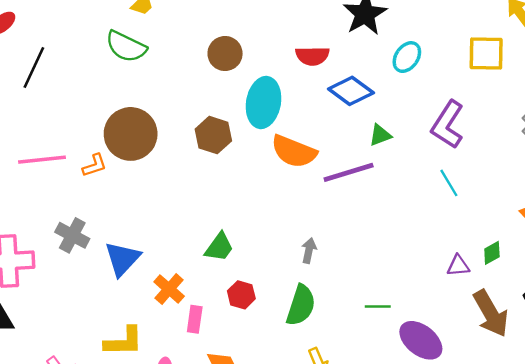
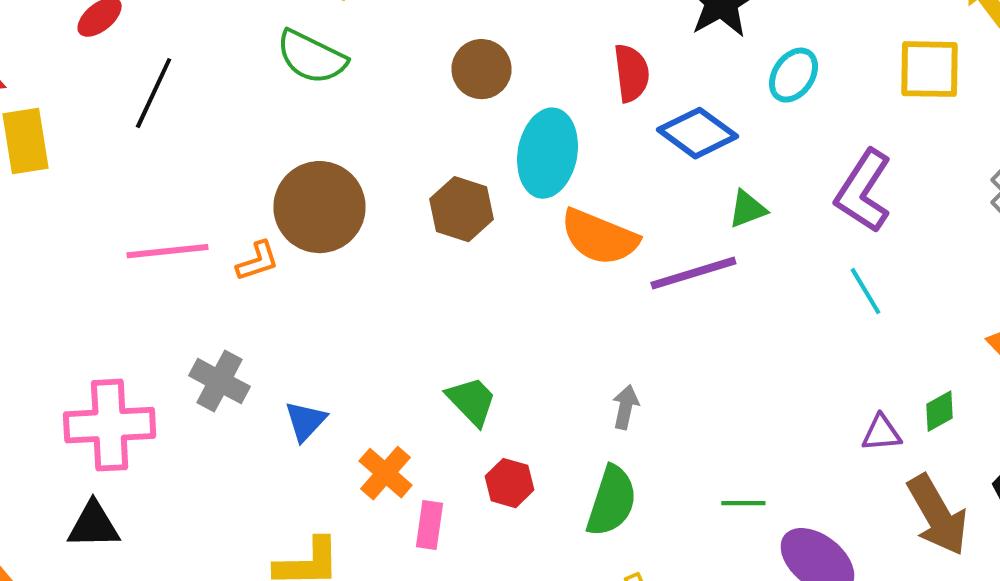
red semicircle: (312, 56) -> (631, 73), turned -96
green trapezoid: (219, 247) -> (472, 401), turned -80
blue triangle: (122, 259) -> (306, 421), size x0.7

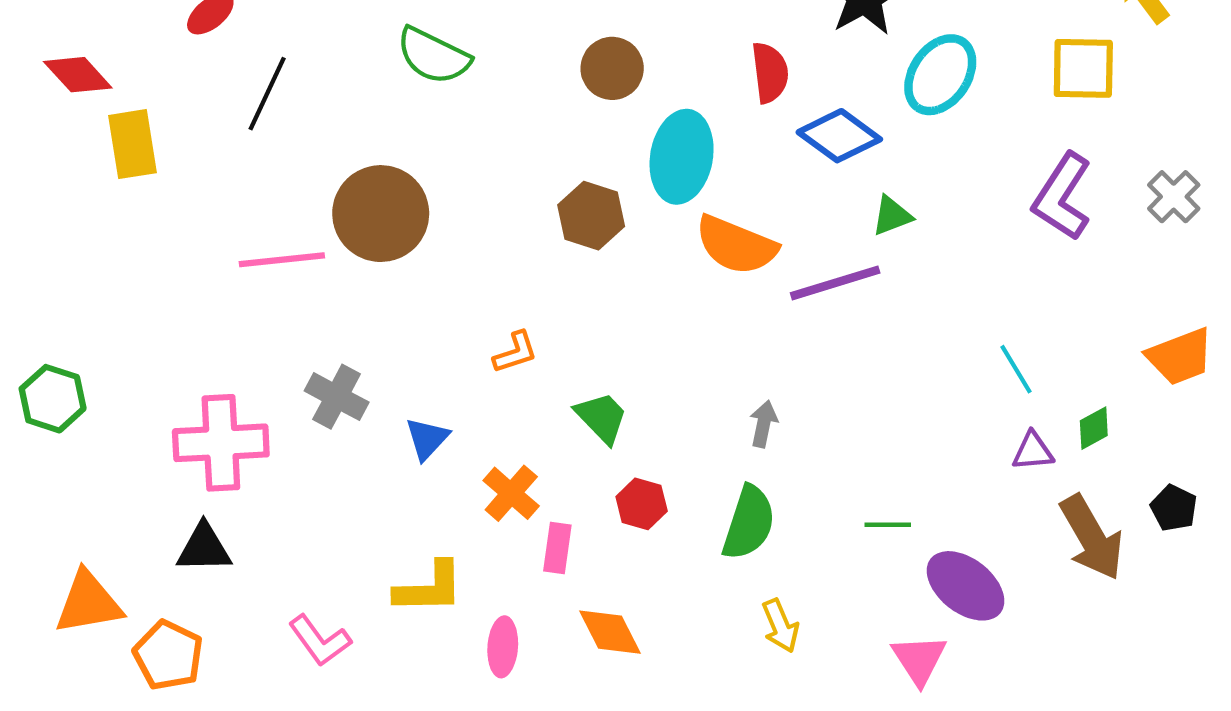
cyan ellipse: (793, 75) -> (940, 75), size x1.4
purple L-shape: (863, 191) -> (1062, 197), moved
brown circle: (320, 207) -> (381, 214), moved
orange L-shape: (258, 261) -> (515, 352), moved
cyan line: (865, 291) -> (1016, 369), moved

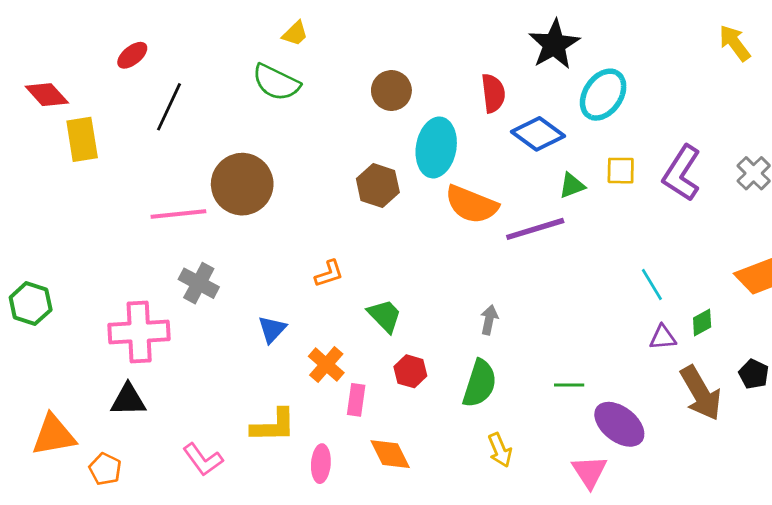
yellow square: (1083, 68) -> (621, 171), moved, size x0.7
gray cross: (337, 397) -> (199, 283), moved
orange pentagon: (168, 655) -> (105, 469), size x0.7

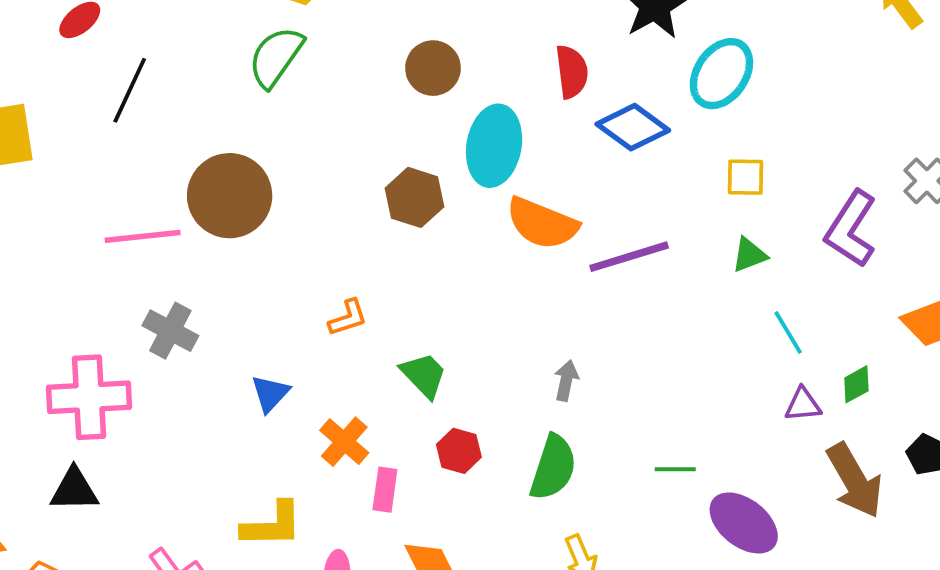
green semicircle: (276, 82) -> (276, 57), turned 99
purple L-shape: (682, 173) -> (851, 229), moved
green triangle: (572, 185) -> (749, 255), moved

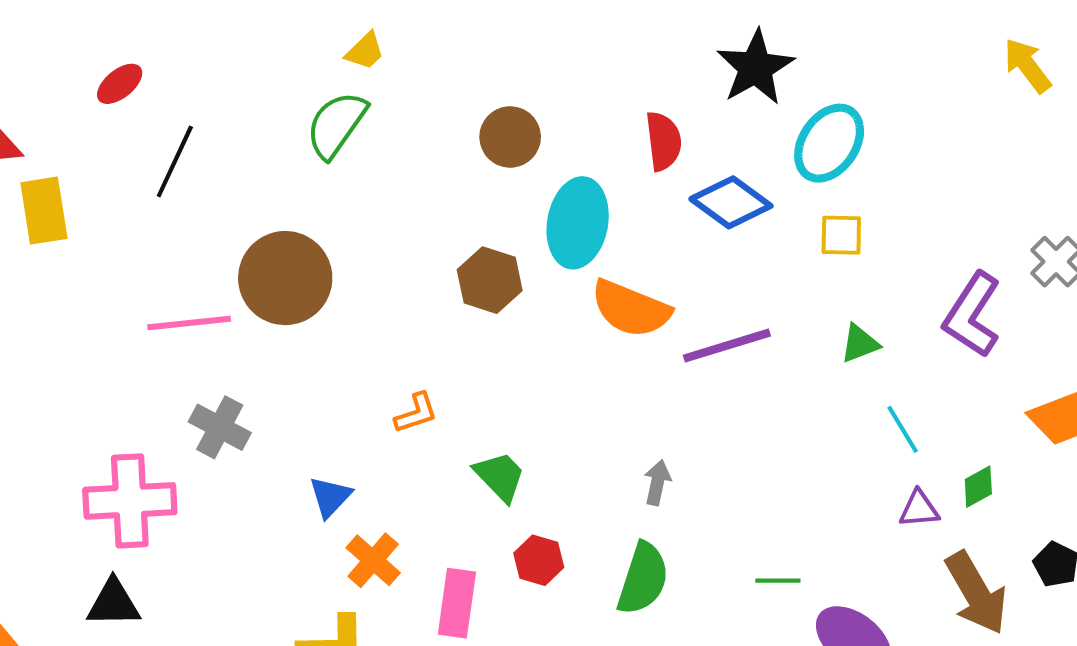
yellow square: (746, 177) -> (841, 235), moved
orange cross: (344, 442) -> (373, 560), moved
pink rectangle: (385, 490) -> (457, 603), size x1.4

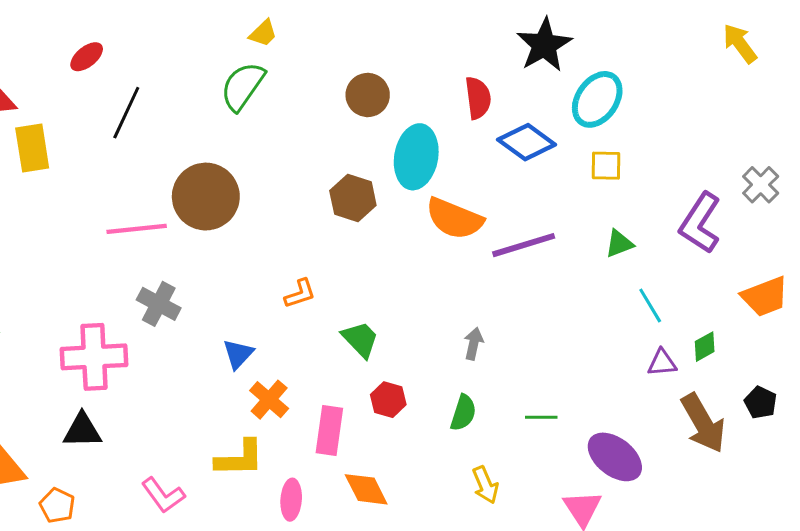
green semicircle: (643, 579) -> (463, 413), size x0.7
green line: (778, 581) -> (541, 417), moved

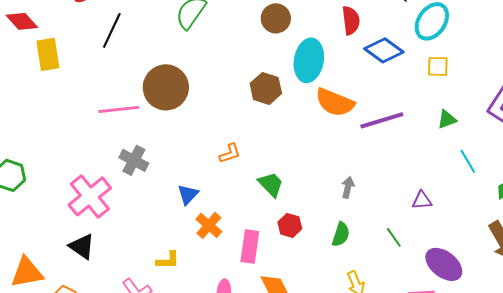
pink cross: (94, 357) -> (90, 196), turned -36
purple triangle: (662, 363) -> (422, 200), moved
green line: (541, 417) -> (394, 237), turned 55
black triangle: (82, 430) -> (82, 246), turned 36
yellow L-shape: (240, 458) -> (168, 260), moved, size x0.7

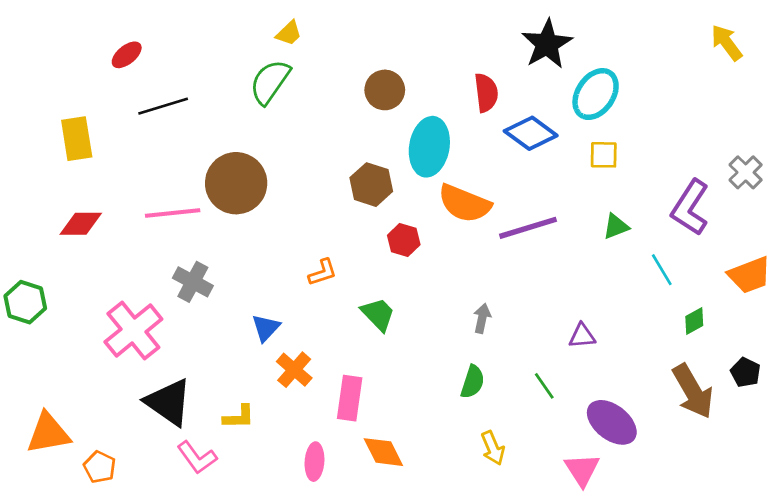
red diamond: (22, 21) -> (81, 224), moved, turned -48
black line: (112, 30) -> (163, 106), turned 48
cyan line: (468, 161) -> (662, 270), moved
red hexagon: (290, 225) -> (404, 240), moved
black triangle: (82, 246) -> (169, 402), moved, size x1.4

